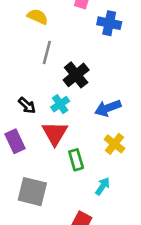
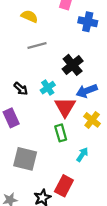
gray line: (47, 52) -> (37, 46), turned 60
black cross: (76, 75) -> (73, 65), moved
red triangle: (55, 133) -> (65, 107), moved

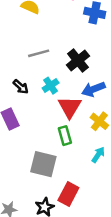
gray line: (37, 46) -> (39, 53), moved
cyan arrow: (82, 155) -> (98, 155), moved
gray square: (25, 159) -> (43, 164), moved

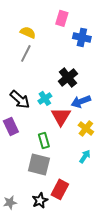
gray line: (39, 53) -> (26, 53), moved, turned -48
black arrow: (21, 87) -> (20, 99), size x1.5
green rectangle: (65, 136) -> (44, 140), moved

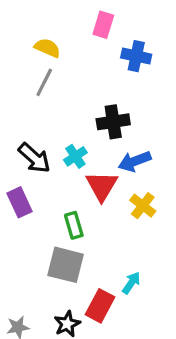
black cross: (68, 77) -> (113, 122), turned 30
cyan arrow: (85, 156) -> (131, 283), moved

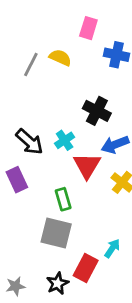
yellow semicircle: (47, 48) -> (60, 58), moved
gray line: (44, 82) -> (31, 65), moved
black cross: (113, 122) -> (97, 111), turned 36

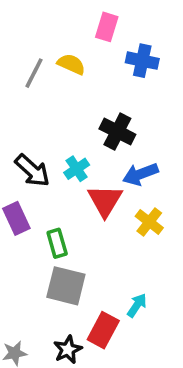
green rectangle: (63, 199) -> (57, 243), moved

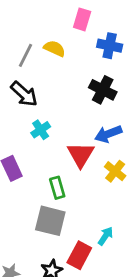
black cross: (117, 132) -> (103, 90), moved
cyan cross: (77, 169) -> (41, 130), moved
black arrow: (32, 171) -> (24, 94), moved
green rectangle: (57, 243) -> (57, 188), moved

